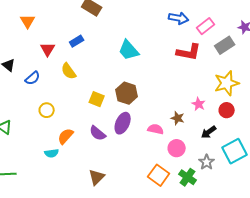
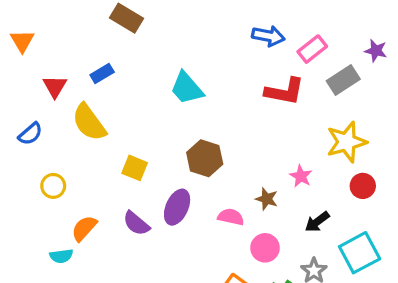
yellow semicircle: (69, 71) -> (89, 122), size x1.4
brown hexagon: (127, 93) -> (205, 158), moved
red circle: (227, 110) -> (363, 186), moved

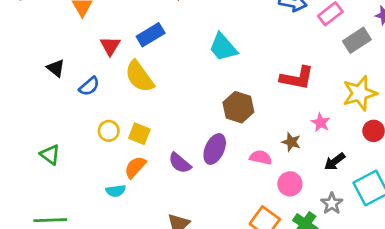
blue rectangle: (102, 73) -> (151, 35), size x1.4
red L-shape: (285, 91) -> (297, 78), moved
yellow square: (135, 168) -> (139, 134), moved

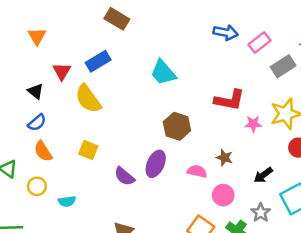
black triangle: (56, 68) -> (36, 91), moved
blue semicircle: (89, 86) -> (37, 123), moved
pink star: (321, 123) -> (253, 124), moved, turned -30
yellow circle: (109, 131) -> (37, 186), moved
orange semicircle: (135, 167) -> (43, 151), moved, turned -75

